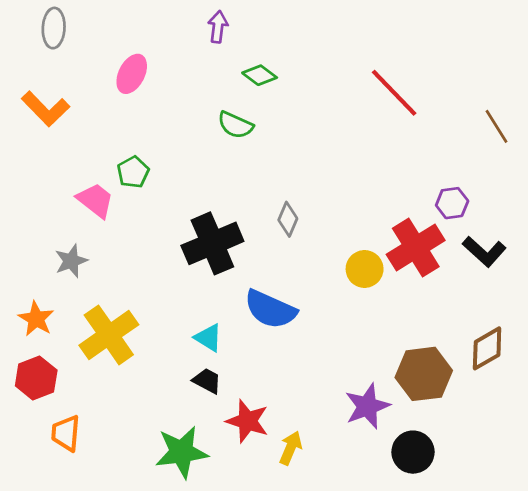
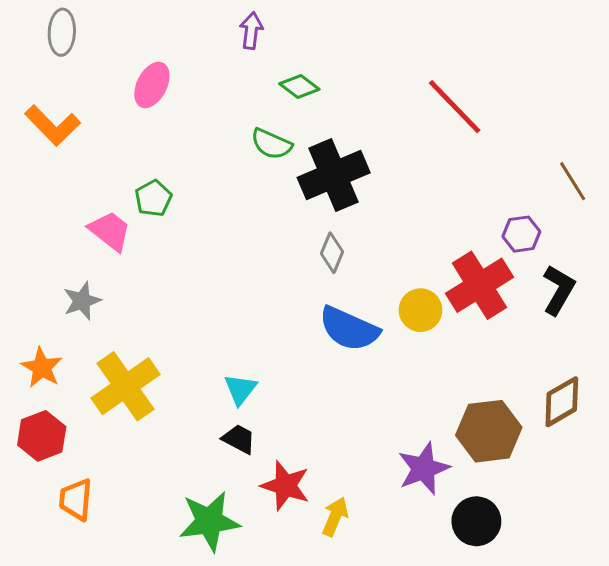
brown line: (496, 126) -> (573, 181), moved
black cross: (212, 243) -> (334, 175), moved
black L-shape: (484, 252) -> (559, 290), turned -102
blue semicircle: (270, 309) -> (349, 329), moved
cyan triangle: (208, 338) -> (240, 389), turned 36

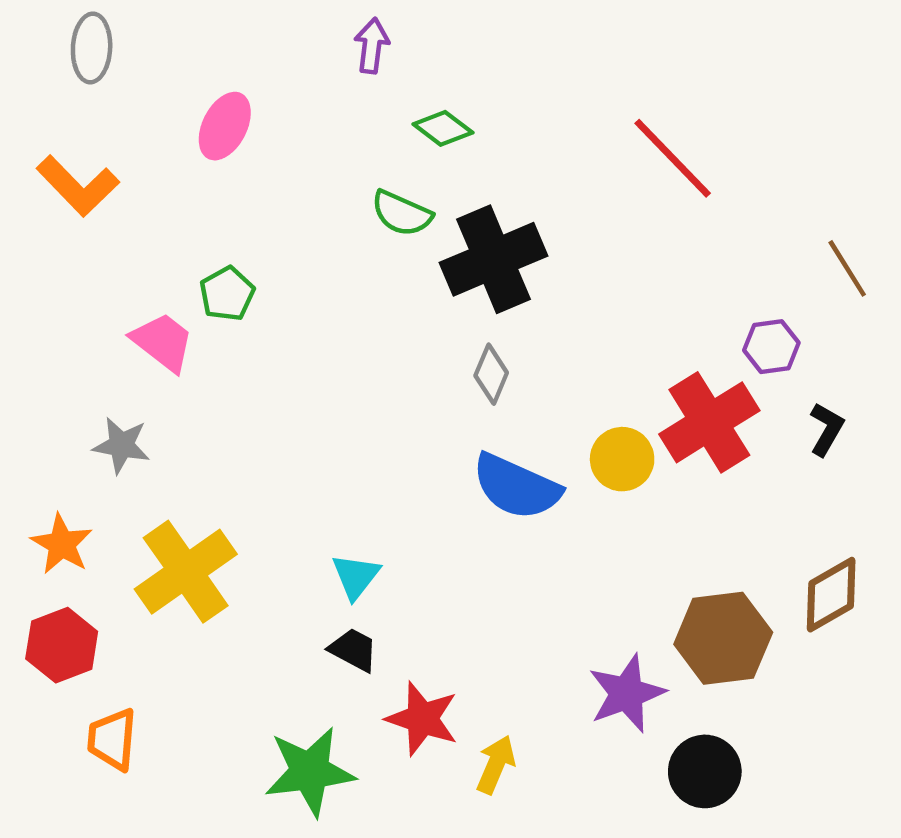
black L-shape: (559, 290) -> (827, 429), size x0.7
gray star: (82, 301) -> (121, 445), turned 30

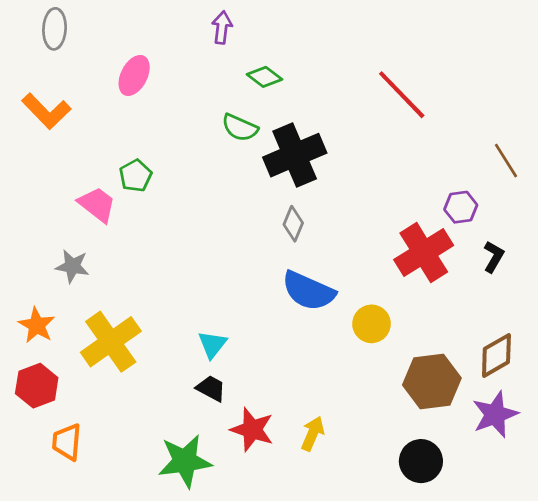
yellow circle: (622, 459) -> (372, 324), moved
purple star: (627, 693) -> (495, 414), moved
yellow arrow: (496, 765) -> (313, 434), moved

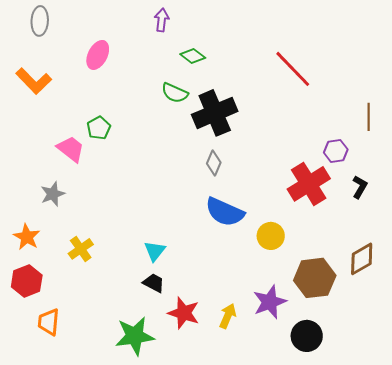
brown line: (506, 161) -> (369, 117), turned 32
gray star: (72, 266) -> (53, 194), turned -30
yellow cross: (111, 342) -> (81, 249), size x0.6
purple star: (495, 414) -> (270, 302), moved

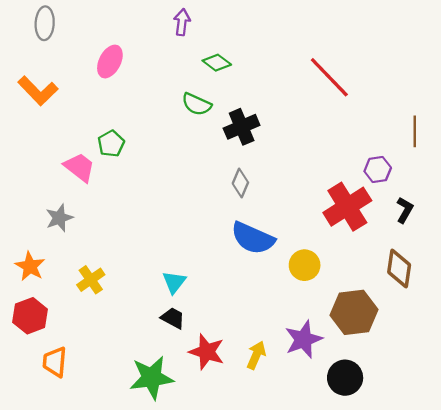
black cross: (215, 113) -> (242, 127), size x0.7
brown diamond: (362, 259) -> (399, 269), moved, turned -52

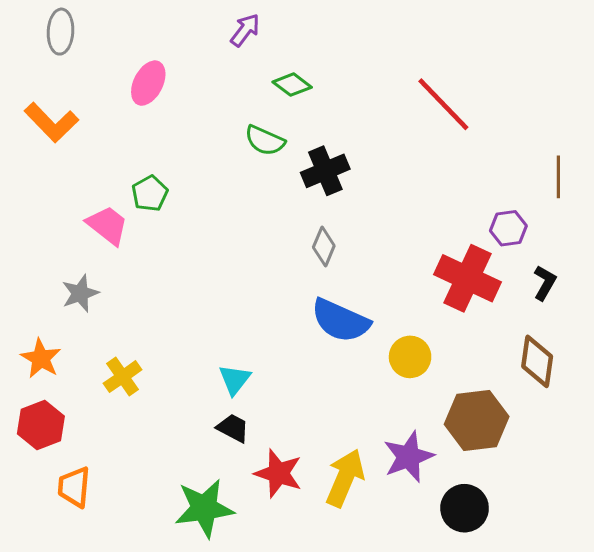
purple arrow: (182, 22) -> (245, 30), turned 30
red cross: (347, 207) -> (468, 278), turned -33
yellow arrow: (256, 355) -> (345, 478), size x1.5

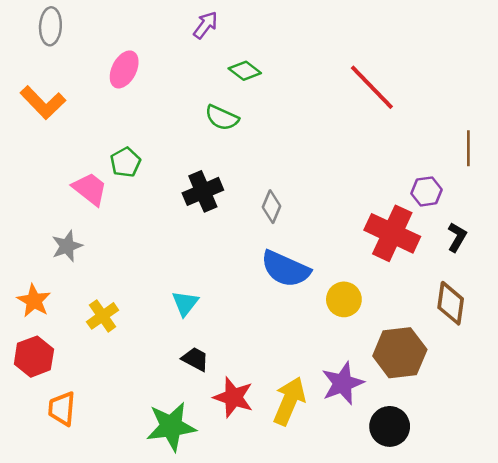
black cross: (325, 171) -> (203, 191), moved
cyan triangle: (235, 380) -> (185, 303), moved

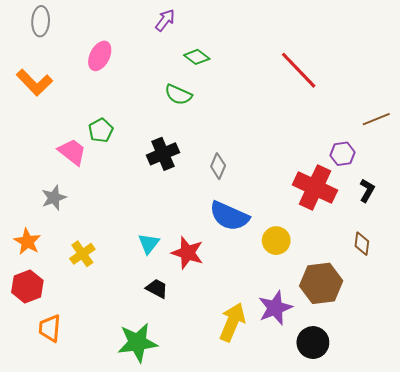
brown line: (468, 148) -> (376, 119), turned 68
brown diamond: (451, 303) -> (362, 244), size x0.7
red star: (233, 397) -> (187, 253), moved

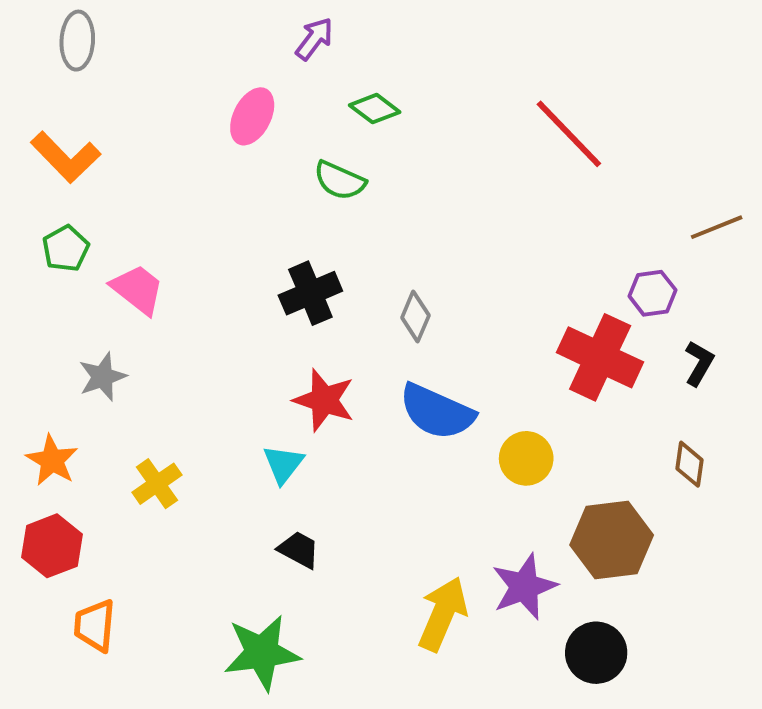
pink ellipse: (100, 56) -> (252, 116), moved
green pentagon: (101, 130) -> (66, 249), moved
red star: (187, 253) -> (324, 400), moved

